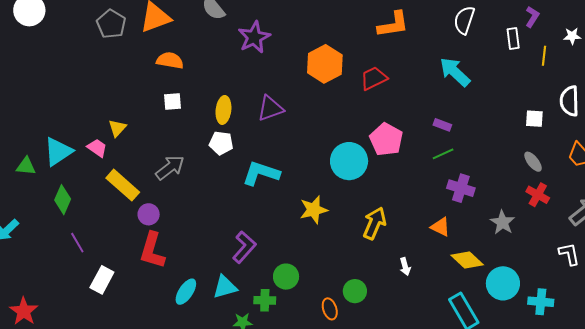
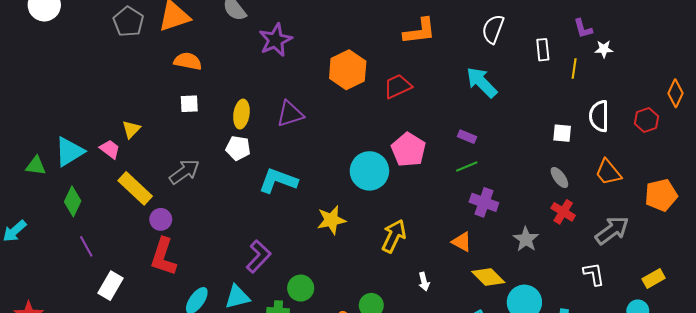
purple L-shape: (532, 17) -> (583, 29), moved, turned 130

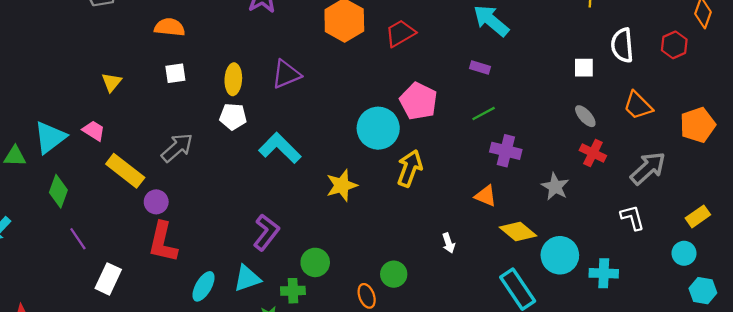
yellow triangle: (131, 129) -> (111, 82), moved
purple rectangle: (467, 137) -> (480, 67), moved
cyan L-shape: (278, 181) -> (280, 148), turned 30
yellow arrow: (394, 236) -> (410, 168), moved

